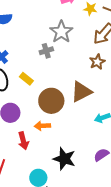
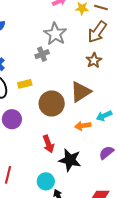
yellow rectangle: (26, 79) -> (25, 84), turned -48
orange arrow: (42, 126) -> (83, 126), moved
red arrow: (23, 141) -> (48, 144), moved

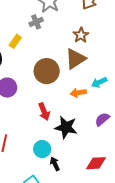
brown star: (94, 60) -> (81, 35), moved
yellow rectangle: (25, 84) -> (15, 41), moved, turned -40

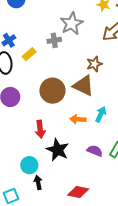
brown triangle: (75, 59) -> (83, 86), turned 45
cyan arrow: (99, 82) -> (101, 114), turned 126
purple semicircle: (102, 119) -> (95, 151), turned 49

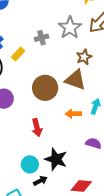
gray star: (72, 24) -> (70, 28), moved
black star: (58, 150) -> (56, 159), moved
black arrow: (38, 182) -> (40, 181), turned 80

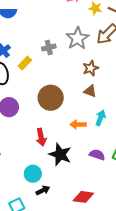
brown triangle: (75, 80) -> (90, 91), moved, size x0.6
black star: (56, 159) -> (60, 154), moved

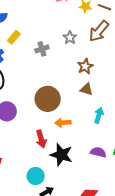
gray star: (77, 38) -> (70, 38), size x0.6
yellow rectangle: (25, 63) -> (14, 37), moved
orange arrow: (78, 124) -> (63, 123), moved

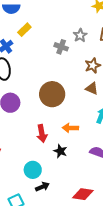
gray cross: (42, 49) -> (61, 47), moved, turned 32
orange arrow: (63, 123) -> (70, 128), moved
black star: (61, 155) -> (60, 151), size x0.6

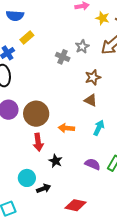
brown circle: (52, 94) -> (36, 114), moved
orange arrow: (70, 128) -> (66, 128), moved
black arrow: (42, 187) -> (44, 188), moved

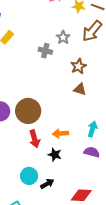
orange arrow: (66, 128) -> (60, 134), moved
cyan arrow: (99, 128) -> (92, 129), moved

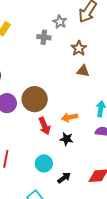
black arrow: (47, 184) -> (64, 178), moved

